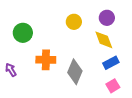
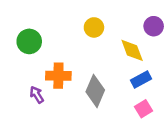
purple circle: (107, 18) -> (154, 26), moved
purple arrow: (11, 70) -> (37, 95), moved

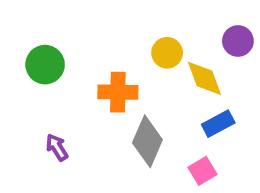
yellow circle: (94, 27) -> (167, 53), moved
orange cross: (58, 76) -> (118, 92), moved
pink square: (143, 109) -> (202, 171), moved

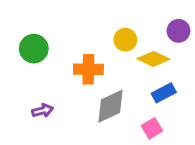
yellow diamond: (204, 78) -> (153, 59), turned -44
gray diamond: (147, 141) -> (111, 106), turned 42
purple arrow: (57, 147) -> (43, 111), turned 108

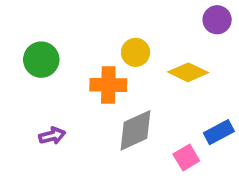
purple circle: (178, 31) -> (217, 20), moved
yellow circle: (125, 40) -> (136, 52), moved
blue rectangle: (164, 93) -> (219, 132), moved

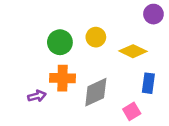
green circle: (41, 60) -> (60, 42), moved
orange cross: (108, 85) -> (63, 78), moved
blue rectangle: (219, 132) -> (148, 83), moved, turned -54

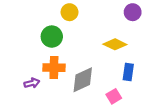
yellow circle: (96, 37) -> (69, 12), moved

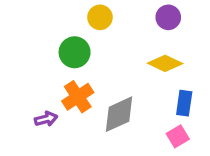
purple circle: (133, 12) -> (168, 17), moved
orange cross: (54, 68) -> (78, 97), turned -35
pink square: (114, 96) -> (178, 136), moved

